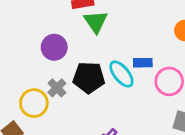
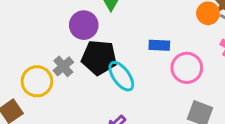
purple circle: (54, 47) -> (84, 25), moved
cyan ellipse: (121, 74) -> (121, 76), moved

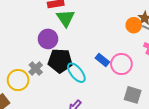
blue rectangle: (159, 45) -> (102, 60), moved, turned 40

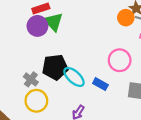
purple circle: (48, 39) -> (37, 26), moved
blue rectangle: (102, 60) -> (100, 84), moved
yellow circle: (18, 80) -> (36, 101), moved

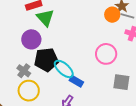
purple circle: (37, 26) -> (31, 39), moved
blue rectangle: (100, 84) -> (76, 81), moved

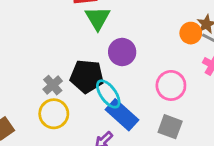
purple circle: (31, 39) -> (122, 52), moved
blue rectangle: (76, 81) -> (122, 115), size x1.6
gray square: (121, 82) -> (170, 127), moved

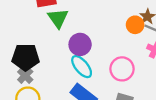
black pentagon: (87, 76) -> (26, 57), moved
cyan ellipse: (108, 94) -> (82, 67), moved

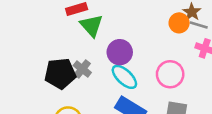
gray cross: (25, 76) -> (82, 69), moved

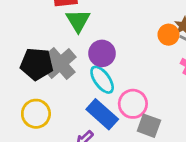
gray cross: (82, 69) -> (60, 64), size x1.6
pink circle: (170, 74) -> (133, 104), moved

